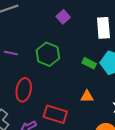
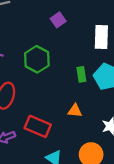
green rectangle: (89, 63) -> (81, 74), turned 48

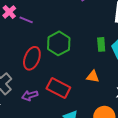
green hexagon: (37, 59) -> (59, 43), moved

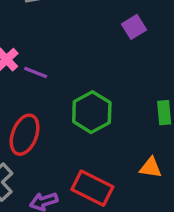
red ellipse: (32, 58) -> (25, 135), moved

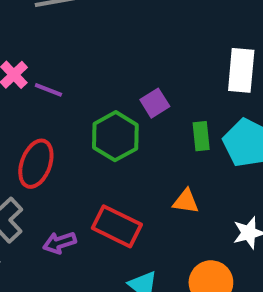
purple square: (134, 27) -> (155, 103), moved

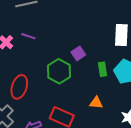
purple line: (48, 90) -> (28, 36), moved

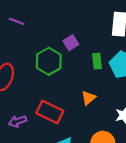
orange triangle: (96, 103) -> (88, 98), turned -48

